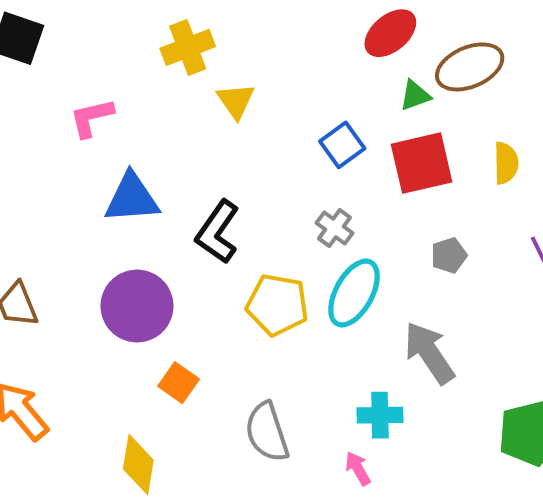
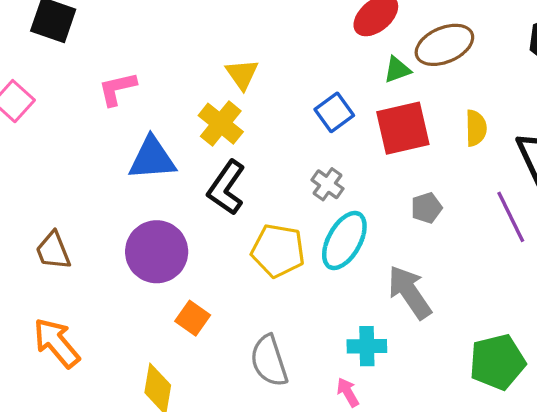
yellow cross: (188, 47) -> (221, 124), moved, turned -30

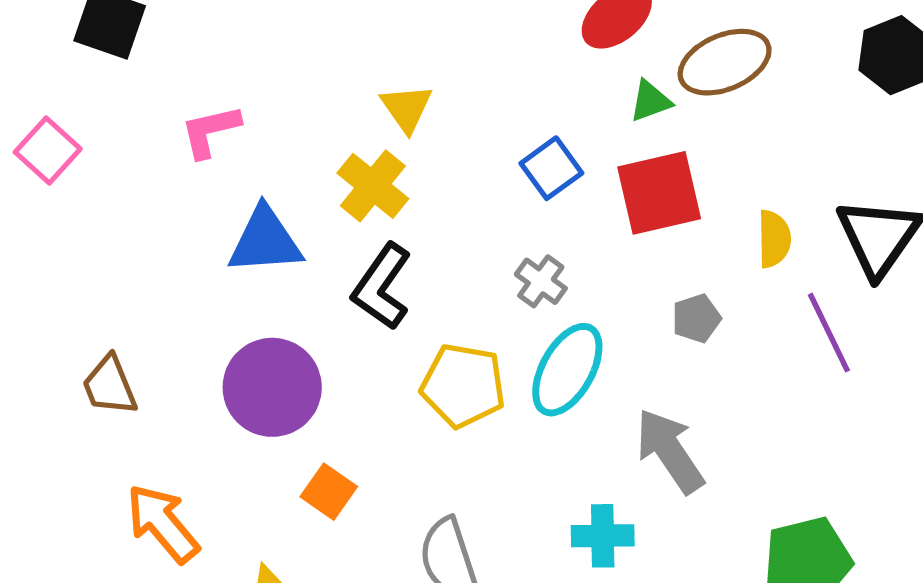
yellow semicircle: (476, 128) -> (774, 239), moved
orange arrow: (57, 343) -> (163, 523), moved

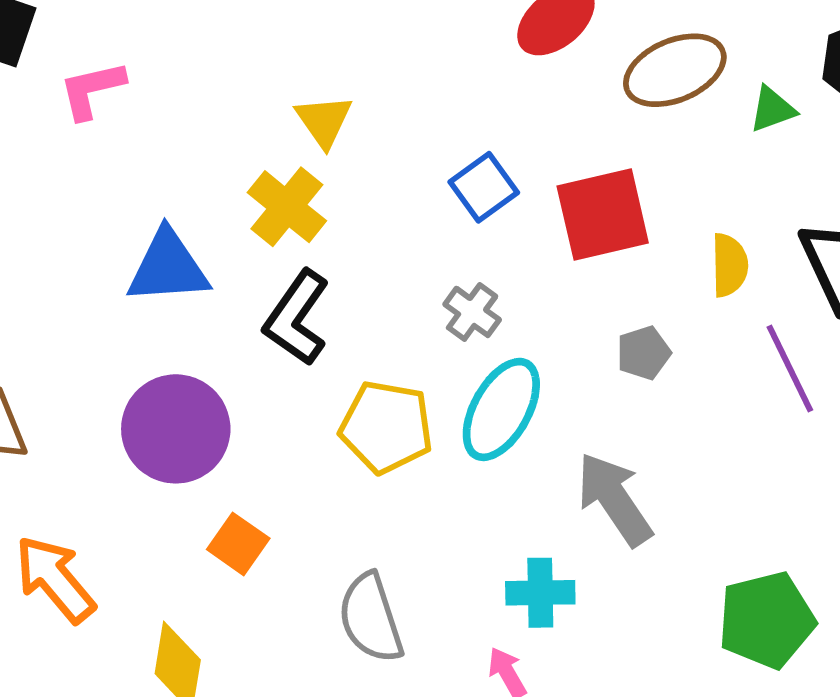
green triangle: (650, 101) -> (772, 109), moved
pink L-shape: (210, 131) -> (92, 90), moved

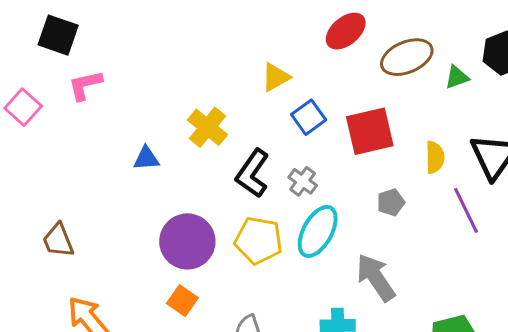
pink L-shape: (92, 90) -> (85, 85), moved
yellow triangle: (324, 121) -> (276, 77), moved, turned 36
blue triangle: (168, 267) -> (146, 158), size x0.6
black L-shape: (297, 318) -> (253, 173), moved
purple circle: (176, 429) -> (187, 241), moved

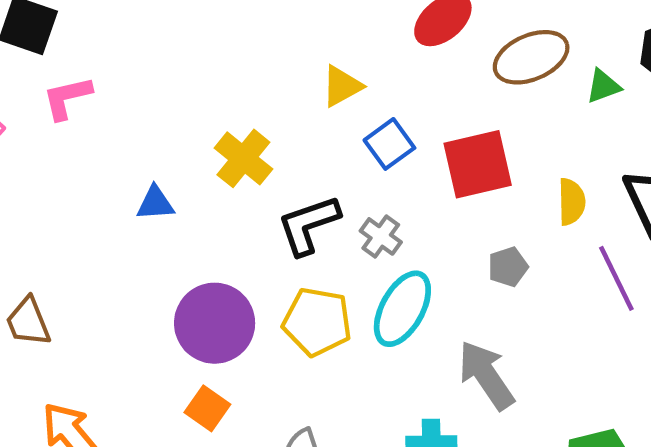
black L-shape: (253, 173) -> (309, 225), turned 36

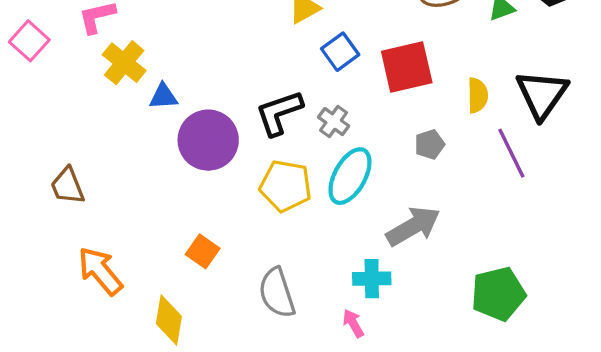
yellow cross: (243, 158) -> (124, 63), moved
purple circle: (215, 323) -> (208, 140), moved
gray arrow: (486, 375) -> (413, 226), turned 94

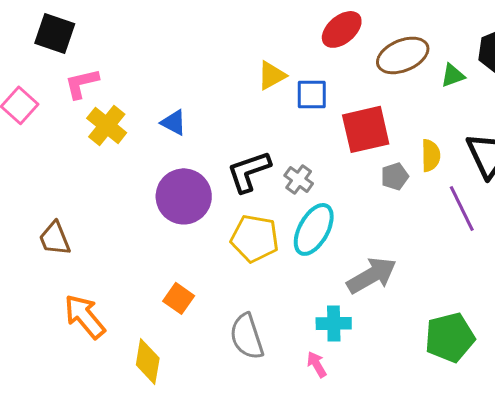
blue square: (340, 52) -> (312, 94), moved, turned 36
blue triangle: (163, 96) -> (174, 122), moved, turned 32
gray pentagon: (430, 144) -> (395, 176), moved

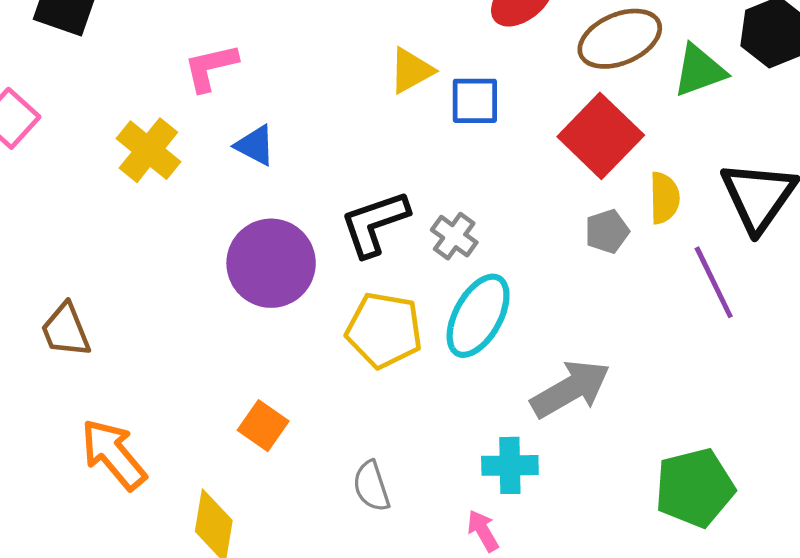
green triangle: (453, 75) -> (699, 71), size x1.4
pink L-shape: (82, 83) -> (211, 67), moved
red square: (366, 129) -> (601, 136), moved, turned -33
gray semicircle: (247, 336) -> (371, 486), size x0.7

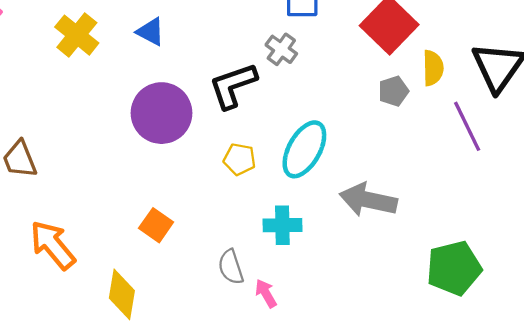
gray cross: (454, 236) -> (281, 49), moved
yellow pentagon: (384, 330) -> (240, 159), size x0.6
gray arrow: (570, 389) -> (368, 200), turned -138
cyan cross: (510, 465) -> (282, 225), moved
pink arrow: (483, 531) -> (266, 293), moved

